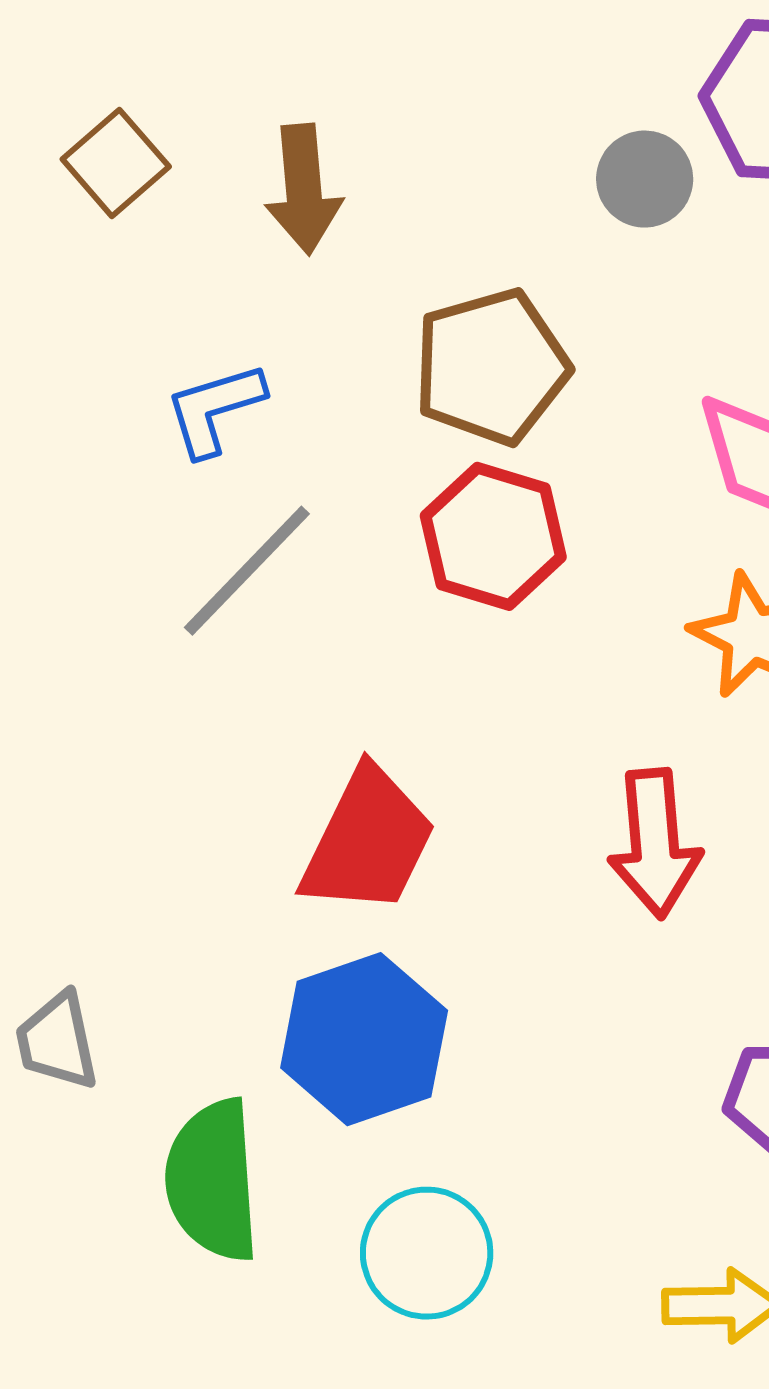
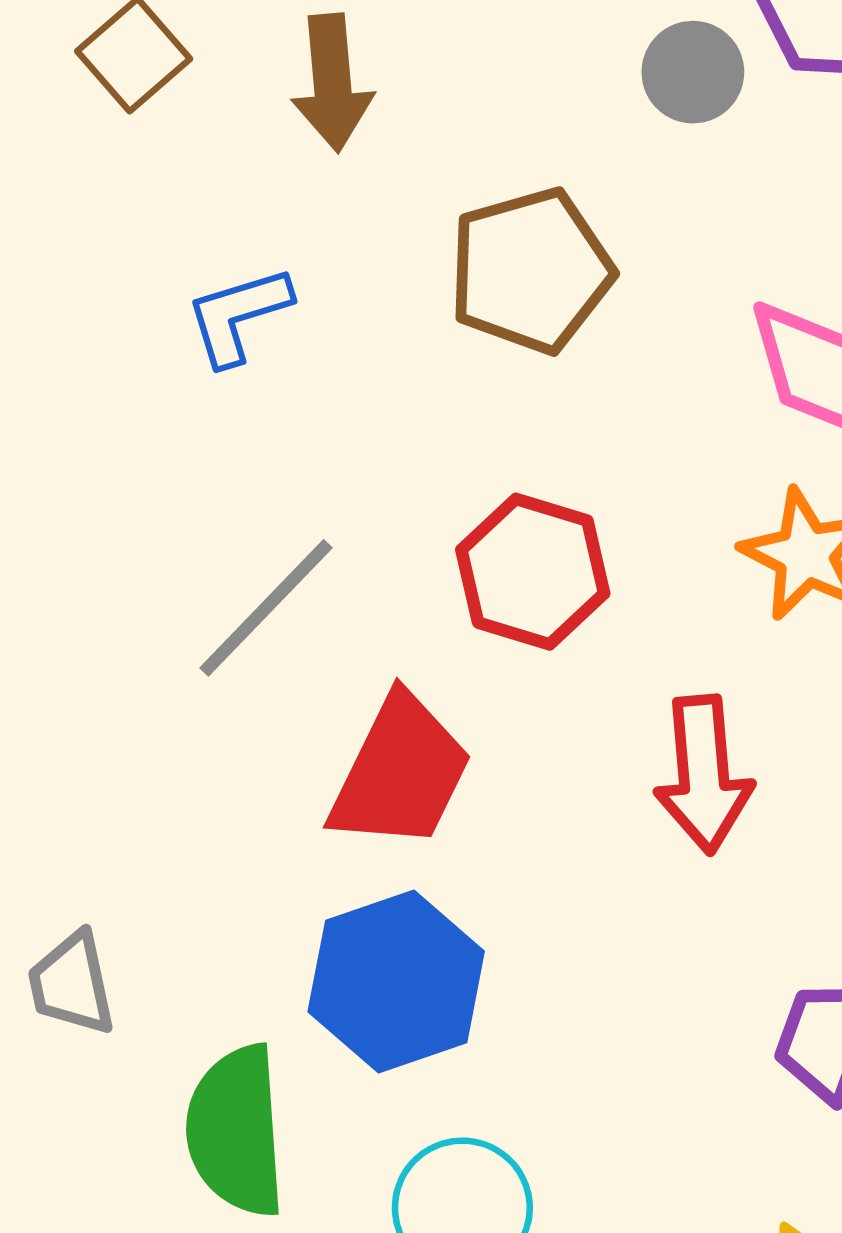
red hexagon: (493, 536) -> (533, 572), moved
gray line: (247, 571) -> (266, 608), moved

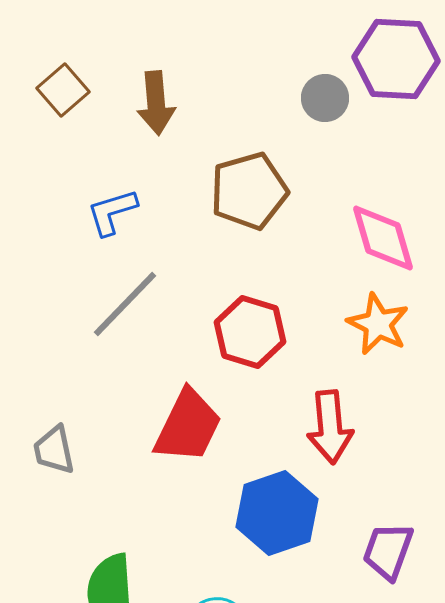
gray line: (266, 608) -> (125, 304), moved
blue hexagon: (396, 982) -> (277, 513), moved
gray trapezoid: (72, 984) -> (54, 450), moved

